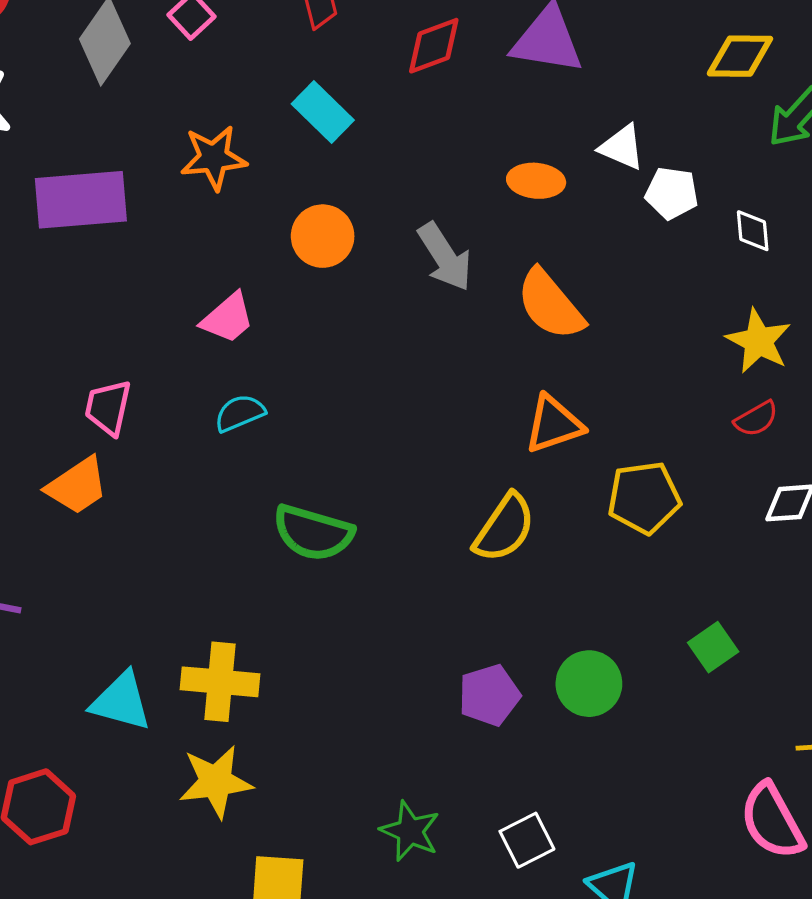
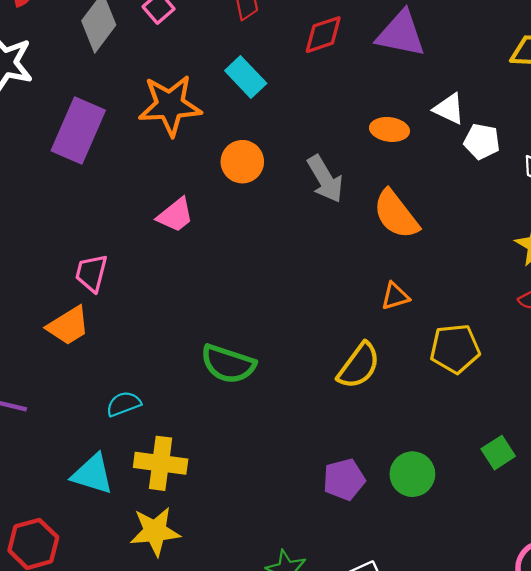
orange star: (214, 158) -> (170, 105), size x1.4
purple rectangle: (81, 200) -> (78, 131), turned -64
cyan semicircle: (240, 413) -> (124, 404), moved
orange triangle: (554, 424) -> (395, 296), size x0.7

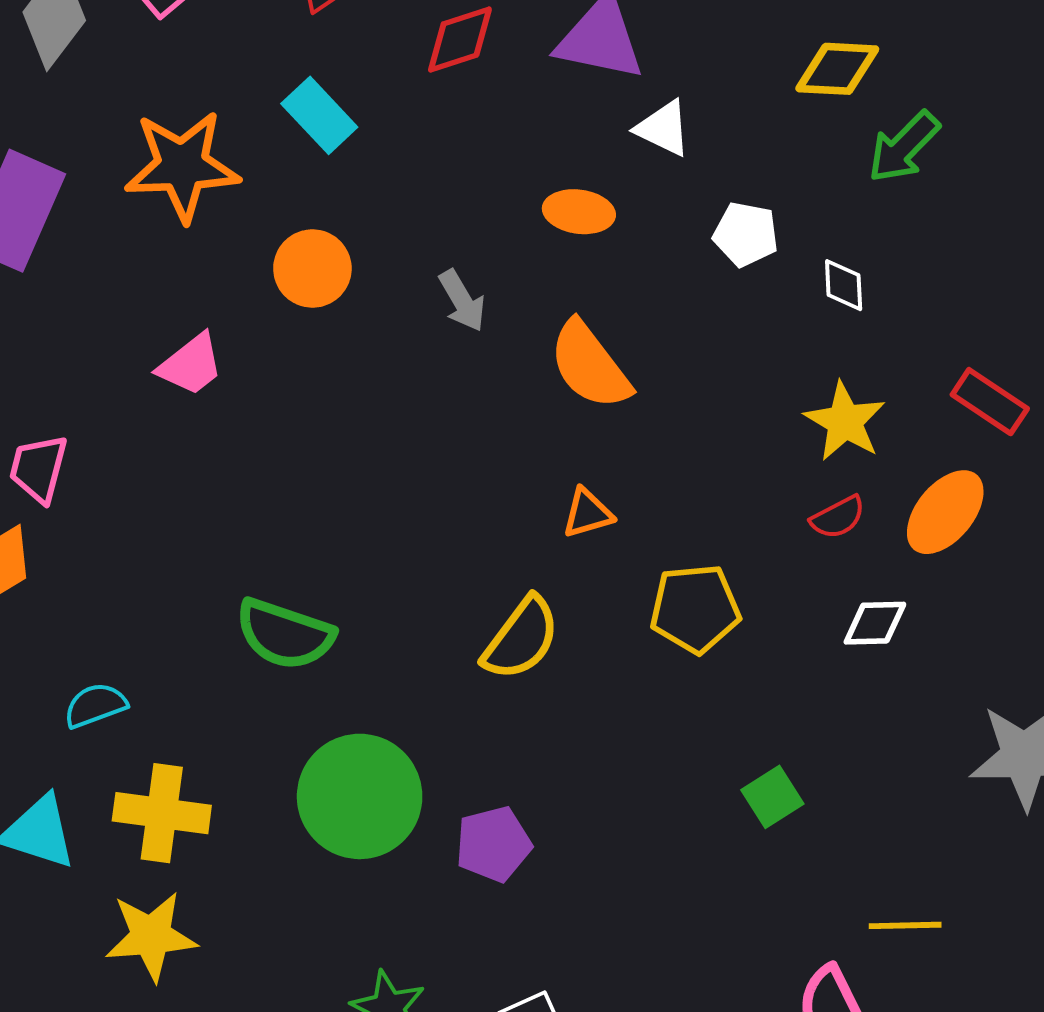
white triangle: (449, 109) -> (663, 128), moved
gray arrow: (325, 179) -> (462, 301), size x0.7
green circle: (412, 474) -> (360, 796), moved, size x1.5

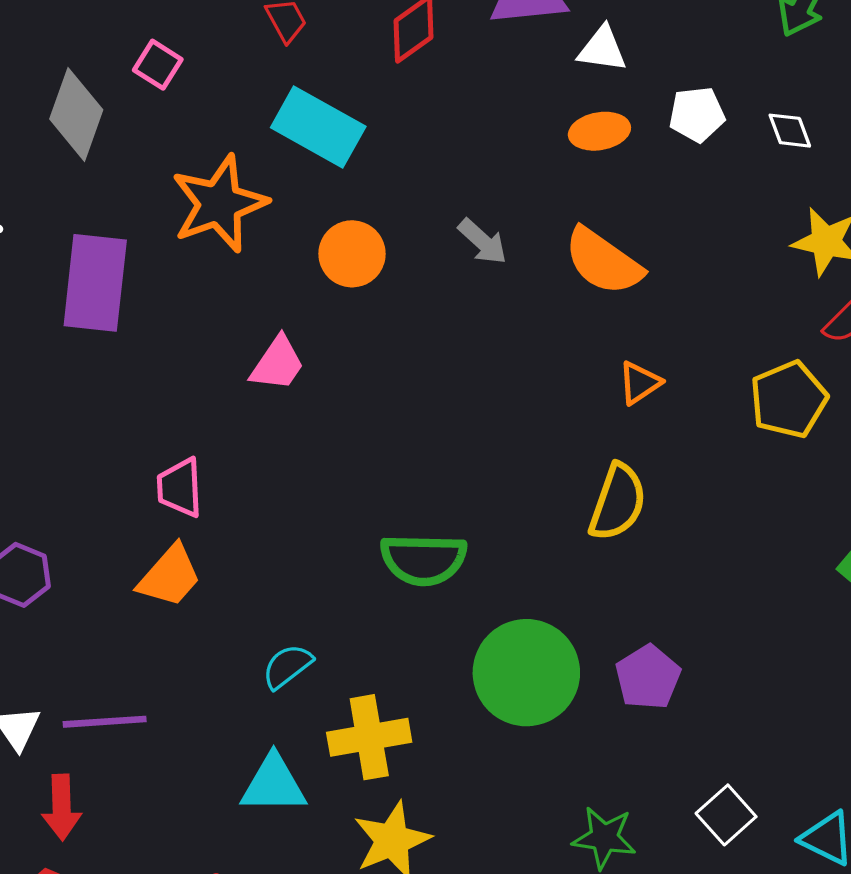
cyan rectangle: (319, 115) -> (318, 127), size x1.4
orange ellipse: (579, 212) -> (599, 131), moved
yellow pentagon: (695, 609) -> (789, 399), moved

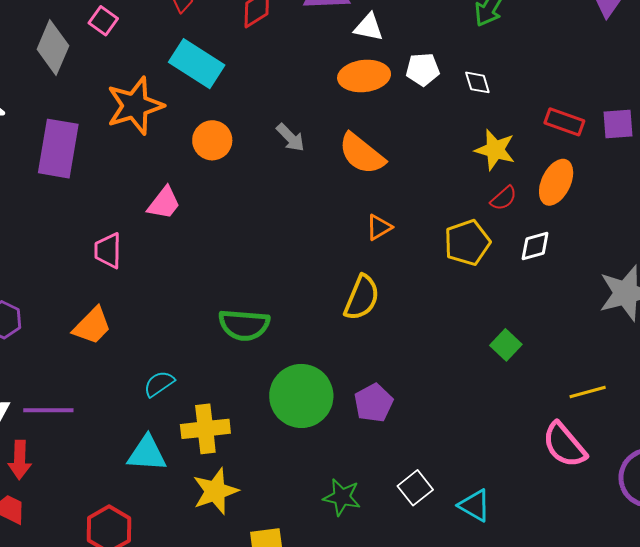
orange ellipse: (599, 131) -> (364, 76), size x1.4
pink trapezoid: (180, 488) -> (108, 251), moved

